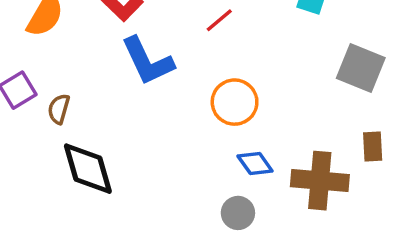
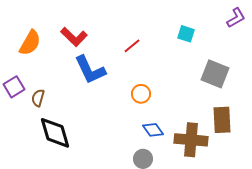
orange circle: (235, 102) -> (141, 94), size x0.7
brown rectangle: (373, 146) -> (222, 120), size x1.5

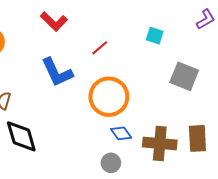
red L-shape: (74, 37) -> (54, 21), moved
orange circle: (141, 94) -> (109, 97), size x2.0
brown rectangle: (222, 120) -> (197, 138), moved

